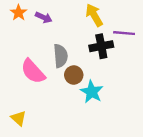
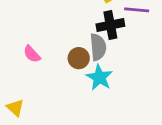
gray semicircle: (61, 56) -> (98, 47), moved
pink semicircle: (33, 71) -> (32, 54), size x0.6

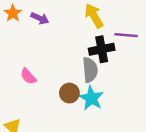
brown circle: (79, 58) -> (69, 93), moved

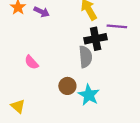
brown circle: (69, 93) -> (67, 86), moved
cyan star: (91, 98) -> (89, 95), moved

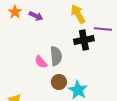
gray semicircle: (85, 57) -> (56, 56), moved
pink semicircle: (31, 62) -> (41, 62), moved

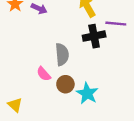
pink semicircle: (41, 62) -> (44, 74), moved

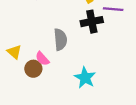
brown circle: (65, 84) -> (33, 69), moved
yellow triangle: (15, 105) -> (14, 52), moved

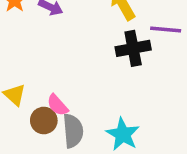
gray semicircle: (60, 40) -> (73, 131), moved

